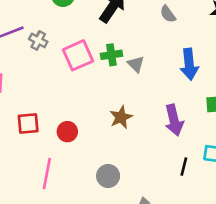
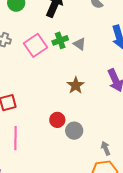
red circle: (67, 132) -> (57, 120), moved
pink line: (47, 174) -> (16, 138), moved

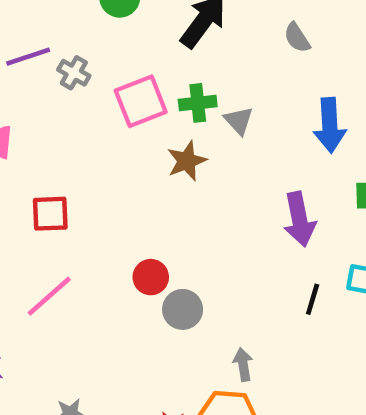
brown star: (76, 85) -> (187, 161), moved
pink line: (16, 138) -> (49, 296), turned 35

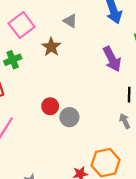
green cross: (198, 103) -> (13, 60), moved
gray arrow: (243, 364) -> (125, 121), moved

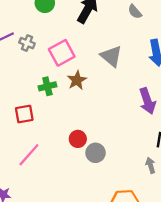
gray triangle: (70, 21) -> (111, 56), size x1.5
brown star: (51, 47) -> (77, 80), moved

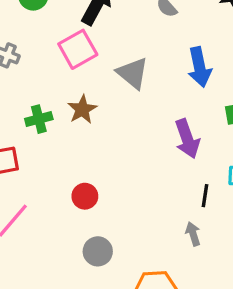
pink square: (62, 53) -> (78, 49), moved
gray circle: (96, 153) -> (98, 251), moved

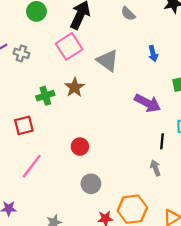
blue arrow: (199, 67) -> (153, 54), size x0.6
purple arrow: (187, 139) -> (148, 103), turned -40

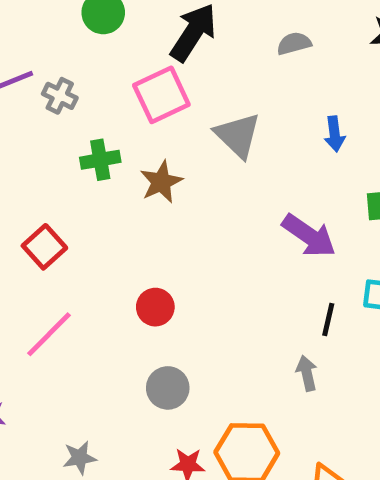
gray semicircle: (128, 14) -> (294, 43), turned 112
green cross: (45, 96) -> (100, 160), moved
red square: (24, 125) -> (44, 247), turned -36

